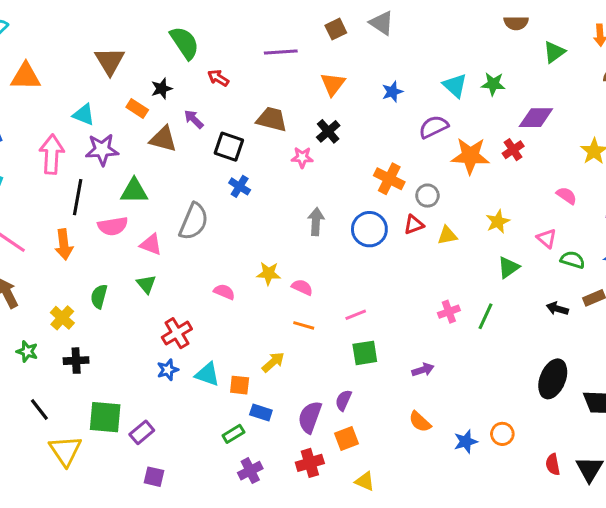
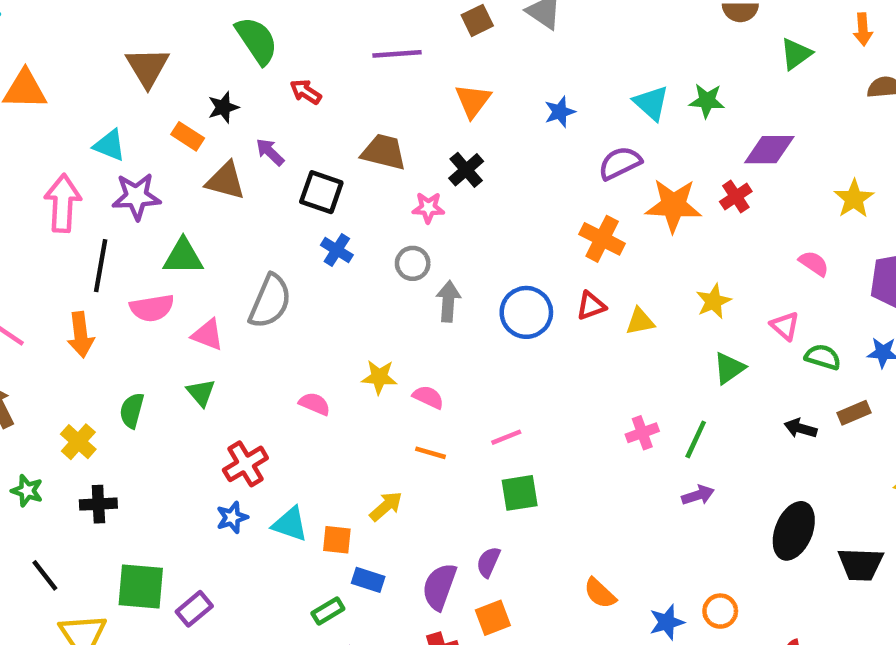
orange cross: (389, 179) -> (602, 239), moved
gray circle: (427, 196) -> (413, 263), moved
purple arrow: (423, 370) -> (698, 495), moved

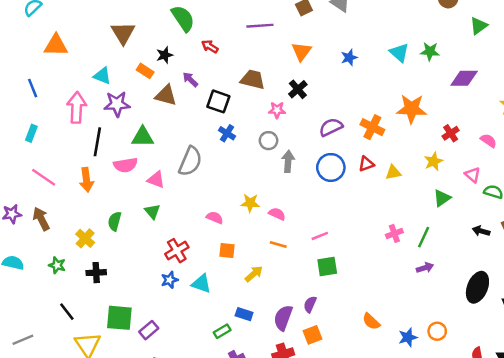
purple semicircle: (620, 163) -> (331, 127), moved
red cross: (736, 197) -> (451, 133), moved
orange square: (337, 540) -> (227, 251), moved

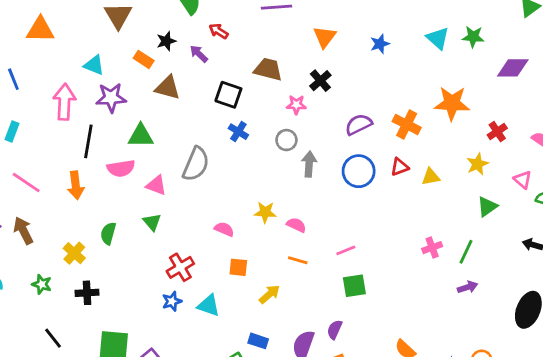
purple arrow: (190, 79) -> (199, 54), moved

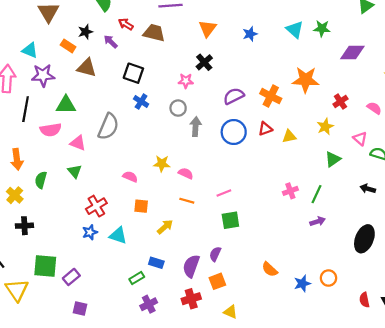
brown trapezoid: (268, 69) -> (154, 33), moved
orange arrow: (76, 185) -> (17, 159), moved

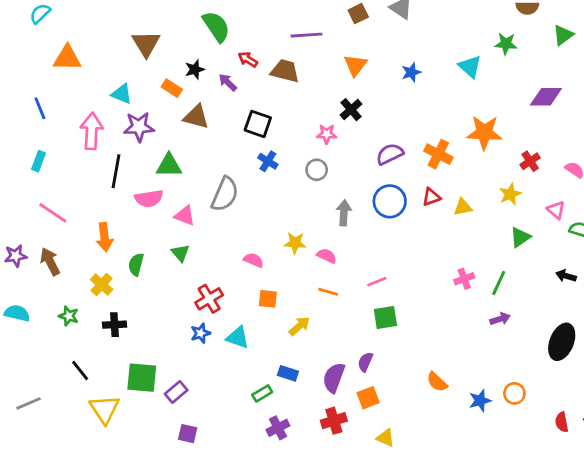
green star: (322, 28) -> (506, 44), moved
gray arrow: (196, 127) -> (344, 213), moved

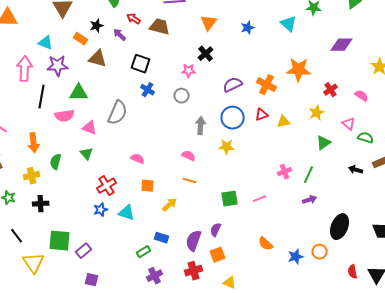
yellow star: (295, 243) -> (227, 147), moved
pink line: (377, 282) -> (260, 199), moved
yellow cross: (102, 284) -> (32, 176), turned 35
black ellipse: (562, 342) -> (340, 227), moved

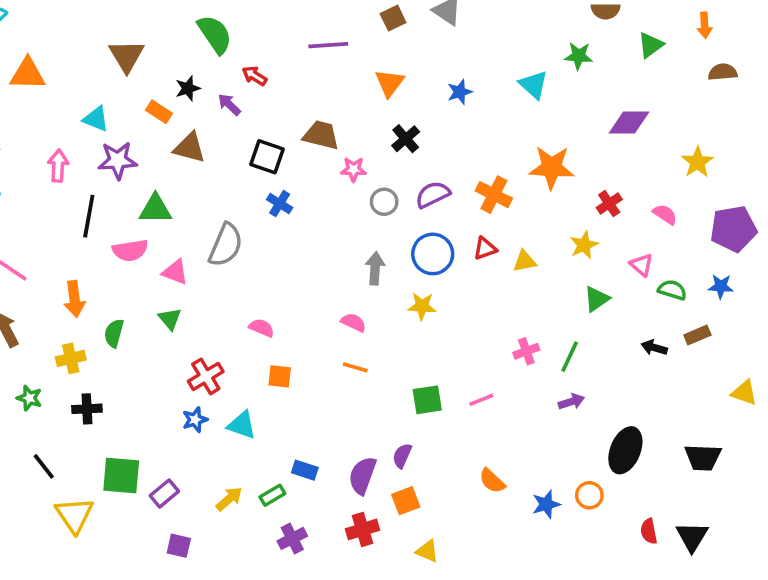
brown trapezoid: (160, 27) -> (321, 135), moved
black cross: (206, 54) -> (406, 139), moved
pink arrow: (25, 69) -> (58, 166), size x0.7
gray circle: (182, 96) -> (384, 202), moved
yellow arrow: (170, 205) -> (229, 499), moved

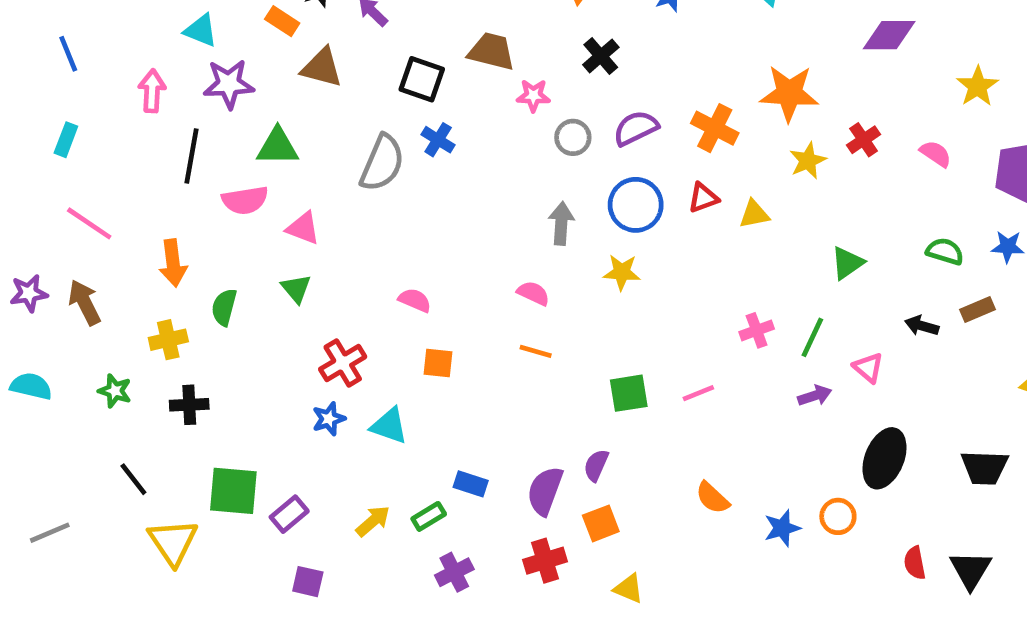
gray semicircle: (226, 245) -> (382, 163), moved
yellow star: (584, 245) -> (808, 161), moved
pink triangle: (642, 265) -> (868, 368), moved

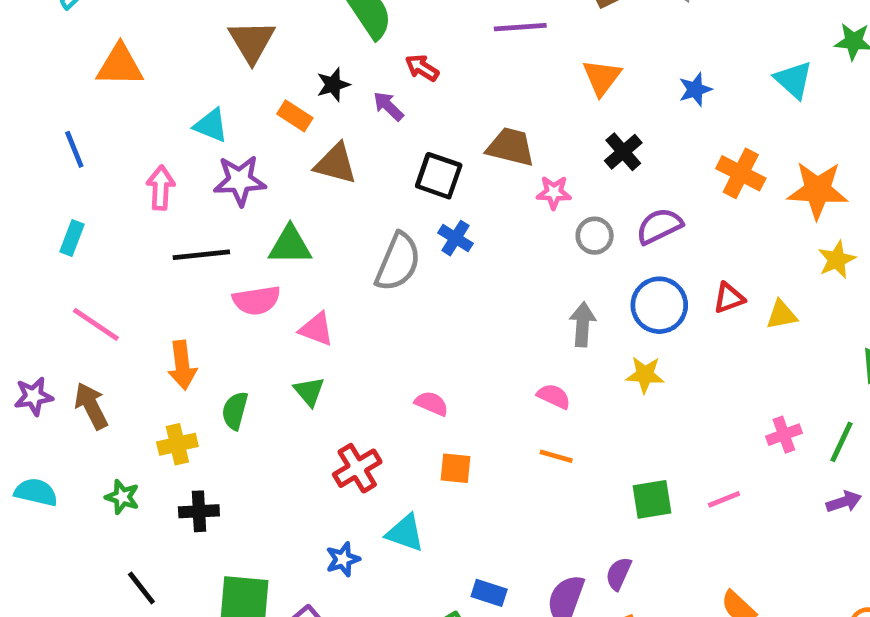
orange cross: (715, 128) -> (741, 173), moved
black line: (192, 156) -> (201, 255), turned 74
blue star: (329, 419) -> (343, 559), moved

